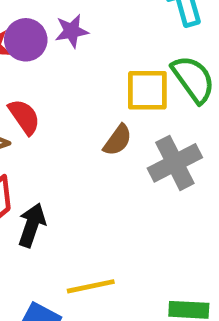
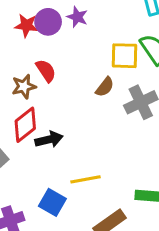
purple star: (72, 31) -> (77, 17), turned 30
black arrow: (32, 225) -> (49, 140), turned 56

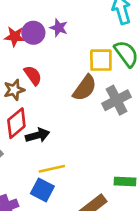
brown semicircle: (105, 87) -> (85, 88), size x1.5
yellow line: (85, 179) -> (52, 169), moved

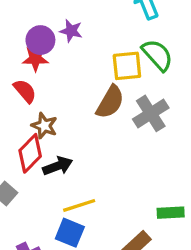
red star: (15, 37) -> (35, 59), moved
red semicircle: (33, 75) -> (25, 91), moved
brown star: (14, 90) -> (44, 126), moved, turned -30

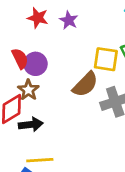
purple circle: (40, 40) -> (35, 64), moved
red star: (35, 59) -> (38, 18), moved

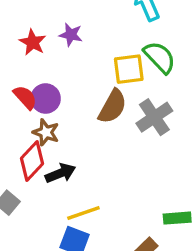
red star: (38, 18) -> (33, 42), turned 30

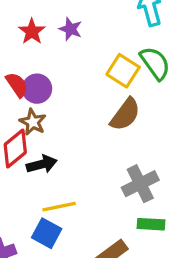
yellow square: (129, 69) -> (123, 71), turned 32
brown semicircle: (113, 106) -> (125, 114), moved
gray cross: (154, 117) -> (140, 184), moved

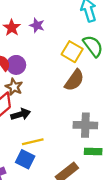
gray cross: (140, 184) -> (85, 125), turned 30

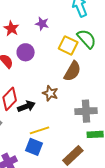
purple star: (37, 25) -> (42, 24), moved
purple circle: (16, 65) -> (26, 52), moved
brown star: (14, 87) -> (50, 93), moved

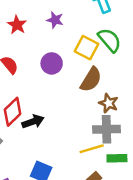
purple circle: (26, 52) -> (52, 63), moved
brown star: (50, 93) -> (109, 103), moved
yellow line: (40, 130) -> (92, 149), moved

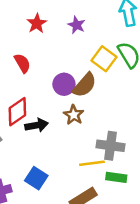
purple circle: (52, 63) -> (64, 84), moved
brown semicircle: (91, 80) -> (85, 85), moved
brown star: (109, 103) -> (74, 115), moved

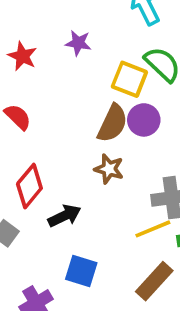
purple circle: (64, 84) -> (144, 120), moved
black arrow: (37, 125) -> (64, 216), moved

